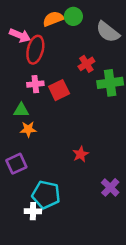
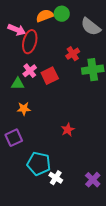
pink cross: (35, 84) -> (30, 71), turned -32
green triangle: (21, 110) -> (18, 84), moved
purple cross: (110, 187) -> (93, 180), moved
white cross: (33, 211) -> (56, 178), moved, turned 32

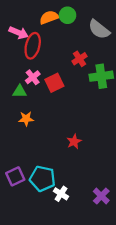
purple square: (14, 138) -> (15, 176), moved

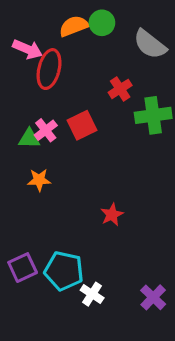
pink cross: (33, 77) -> (46, 130), moved

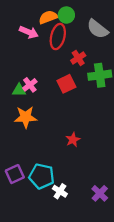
pink arrow: (28, 49) -> (29, 32), moved
red ellipse: (49, 69) -> (58, 37), moved
red square: (82, 125) -> (66, 84), moved
orange star: (39, 180) -> (26, 117), size x1.5

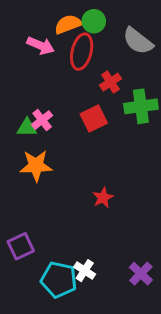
cyan pentagon: (42, 176) -> (59, 280), moved

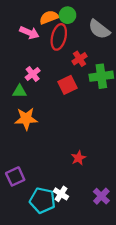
pink cross: (42, 120) -> (33, 74), moved
red star: (103, 198) -> (78, 158), moved

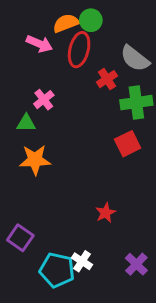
gray semicircle: (99, 29) -> (135, 58), moved
red square: (68, 85) -> (128, 144), moved
purple square: (15, 176) -> (20, 238), turned -30

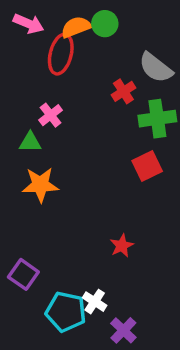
pink arrow: (39, 44) -> (29, 24), moved
red ellipse: (79, 50) -> (61, 54), moved
purple cross: (136, 264) -> (123, 330), moved

